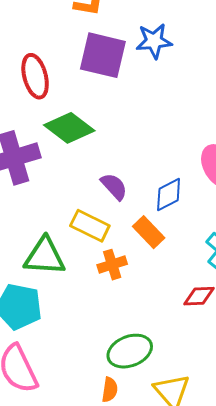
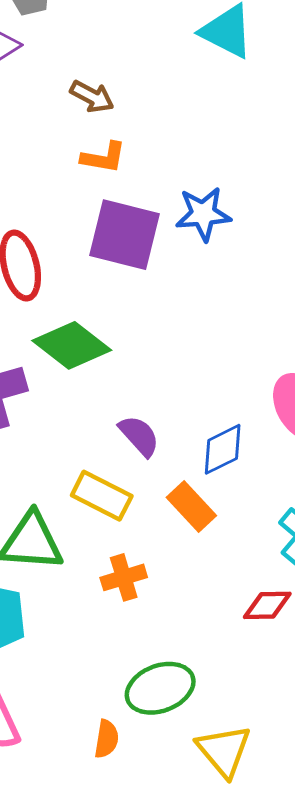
orange cross: (112, 265) -> (124, 577), moved
orange semicircle: (110, 390) -> (106, 739), moved

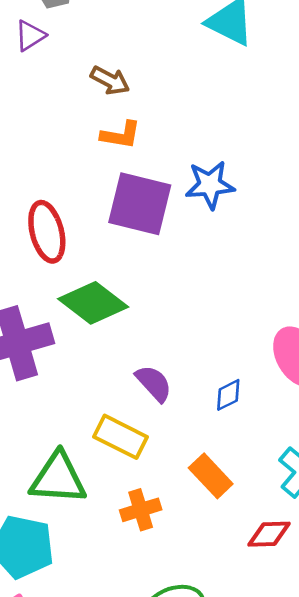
blue diamond: (223, 449) -> (228, 395), size x0.7
orange rectangle: (191, 506) -> (211, 476), moved

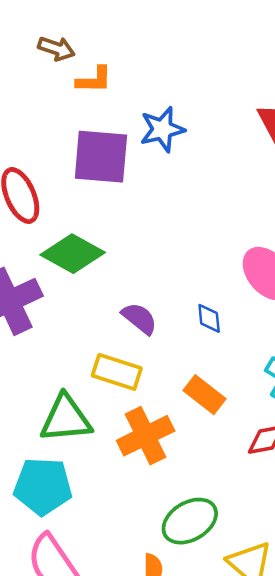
orange L-shape: (121, 135) -> (94, 80), moved
blue diamond: (228, 395) -> (209, 318), turned -60
orange cross: (141, 510) -> (146, 436), size x1.5

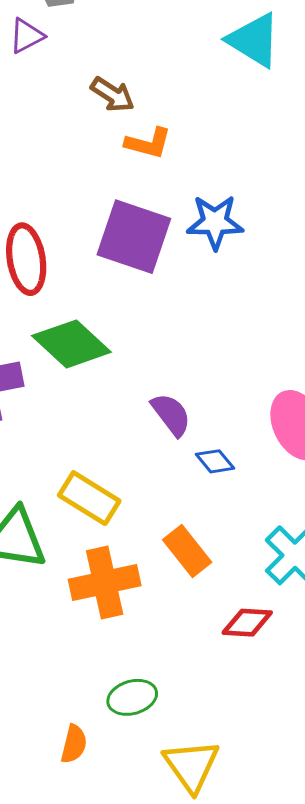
purple semicircle: (139, 318) -> (171, 415), moved
blue diamond: (209, 318) -> (215, 461), turned -48
green ellipse: (190, 521) -> (132, 697), size x0.7

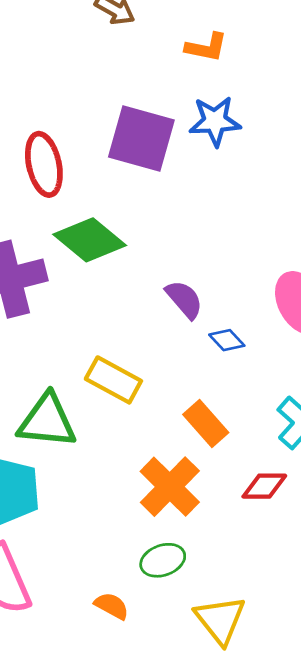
orange L-shape: (148, 143) -> (206, 47), moved
orange cross: (105, 583) -> (170, 487), moved, turned -30
orange semicircle: (74, 744) -> (112, 606), turned -72

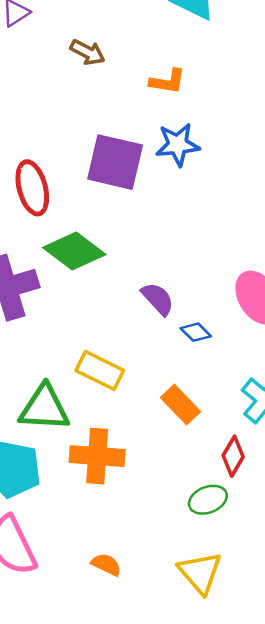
red diamond: (264, 486) -> (233, 456), turned -57
orange cross: (170, 487) -> (97, 456), moved, turned -38
green ellipse: (163, 560) -> (208, 500), moved

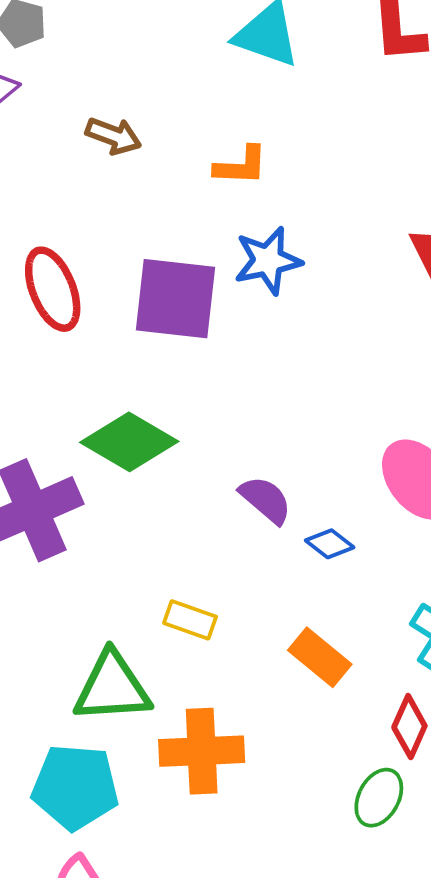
red ellipse: (32, 188) -> (53, 289), moved
yellow rectangle: (100, 370) -> (190, 620), size x0.7
green ellipse: (208, 500) -> (379, 798), turned -33

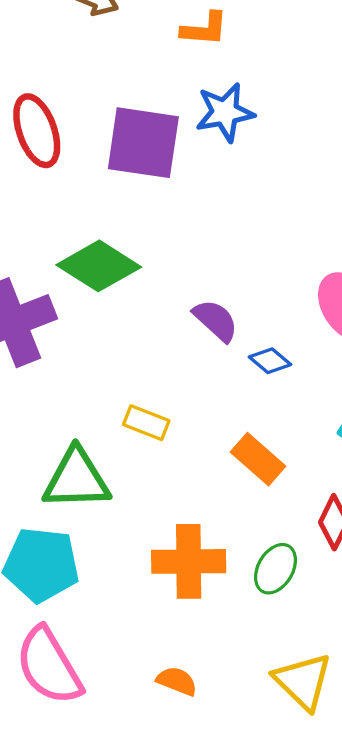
orange cross: (202, 751) -> (189, 561), moved
green ellipse: (379, 798) -> (276, 569), moved

